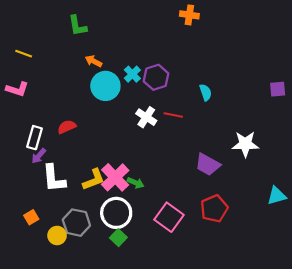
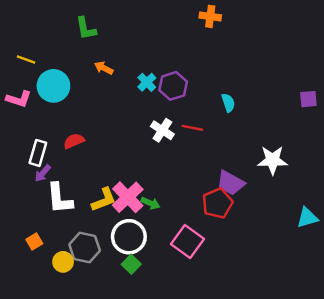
cyan circle: (105, 86) -> (53, 86), moved
red pentagon: (214, 209) -> (217, 203), moved

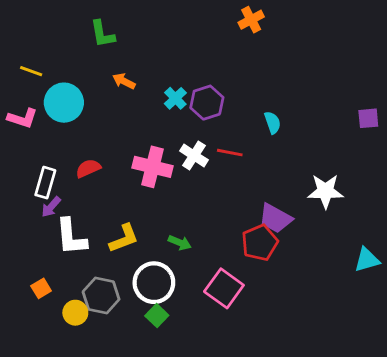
orange cross: (210, 16) -> (251, 20), turned -36
pink cross: (128, 197) -> (153, 167), moved, turned -32

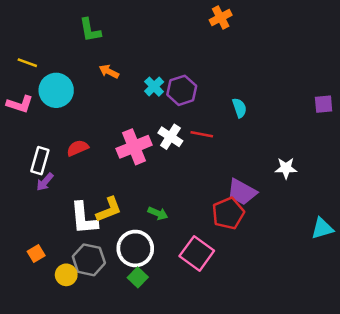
pink cross: (153, 167) -> (134, 147), turned -36
white star: (325, 191) -> (286, 168), size x0.7
white L-shape: (71, 237) -> (84, 218), moved

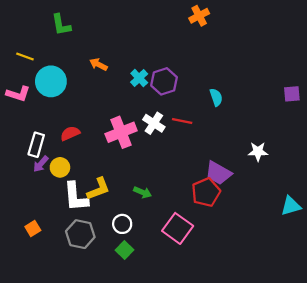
green L-shape: (90, 30) -> (61, 25), moved
white circle: (135, 248) -> (122, 224), size x0.6
yellow circle: (66, 275) -> (60, 167), moved

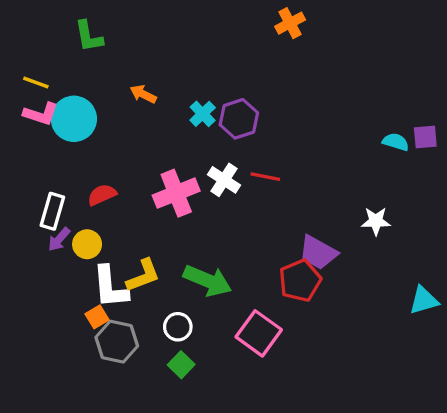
pink L-shape: (18, 94) -> (41, 114), moved
cyan semicircle: (216, 97) -> (396, 142), moved, turned -54
green arrow: (143, 192) -> (208, 281), size x1.8
orange square: (33, 228) -> (97, 317), moved

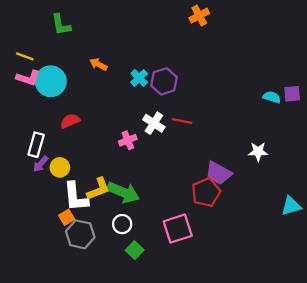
pink cross: (176, 193) -> (128, 140), moved, size x0.6
red semicircle: (102, 195) -> (70, 121), moved
green arrow: (208, 281) -> (123, 192), moved
pink square: (259, 333) -> (178, 229), turned 36
green square: (181, 365) -> (135, 250), moved

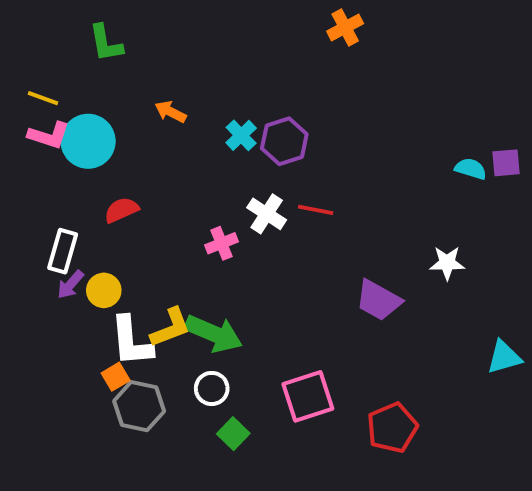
red pentagon: (206, 192) -> (392, 428), moved

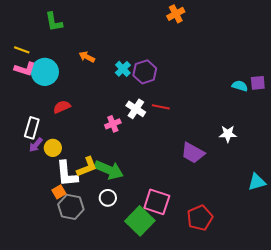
pink square: (308, 396) -> (157, 202), turned 36
green square: (233, 434) -> (140, 221), moved, size x1.8

